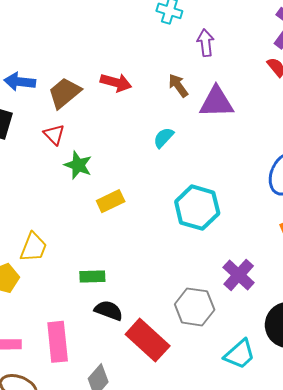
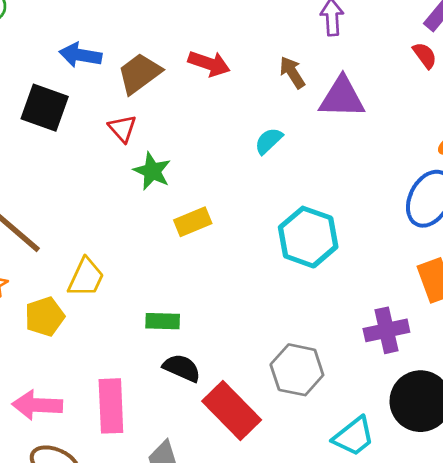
purple cross: (239, 275) -> (386, 330), moved, turned 32

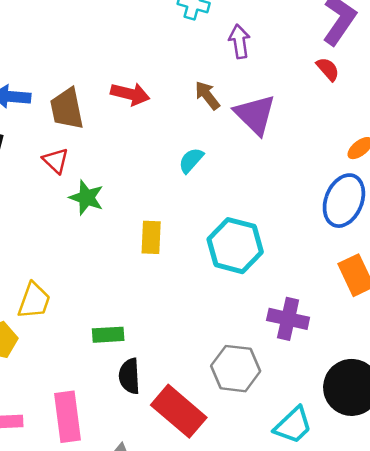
brown trapezoid: (139, 73) -> (67, 109), turned -60
purple triangle: (342, 97) -> (255, 115), turned 48
yellow rectangle: (193, 222) -> (151, 237), moved, turned -60
purple cross: (386, 330) -> (288, 319), moved, turned 30
black semicircle: (182, 368) -> (129, 376), turned -112

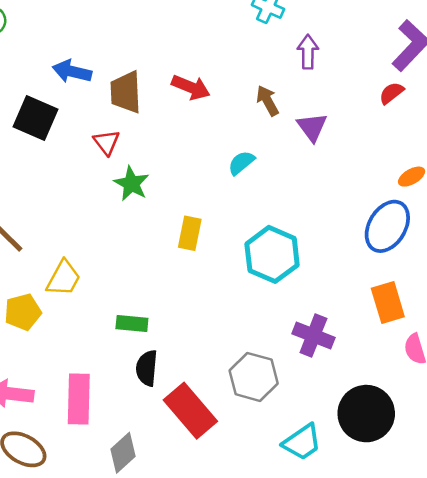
red semicircle: (328, 69) -> (392, 93), turned -95
purple triangle: (255, 115) -> (312, 127), size x0.7

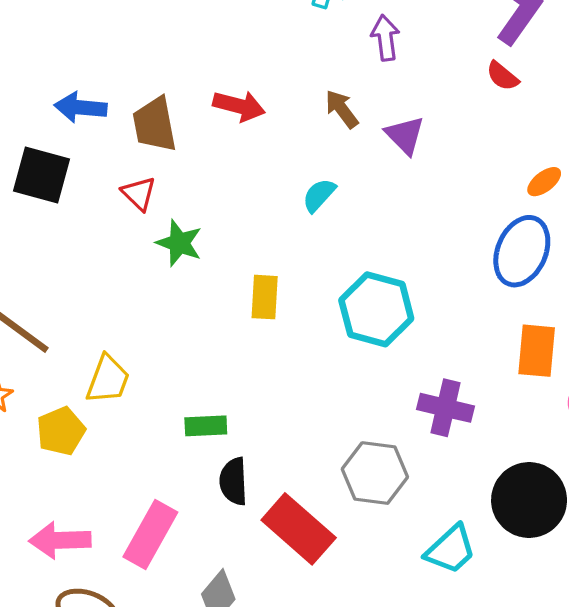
red semicircle: (392, 93) -> (502, 76), turned -95
orange rectangle: (388, 302) -> (537, 351), turned 30
pink rectangle: (79, 399) -> (150, 534), turned 36

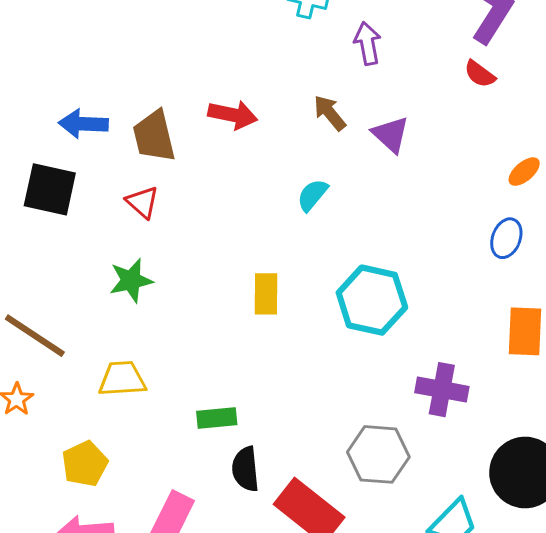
green star: (179, 243) -> (131, 280), moved, turned -30
blue ellipse: (522, 251) -> (506, 238), size x0.6
yellow trapezoid: (108, 379) -> (122, 379), turned -111
yellow pentagon: (61, 431) -> (85, 464), moved

